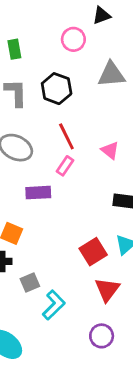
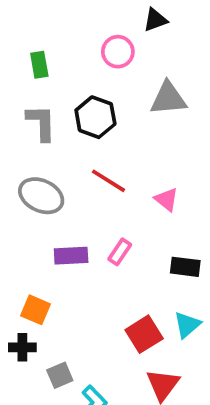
red line: (66, 136) -> (109, 181), turned -32
pink rectangle: (65, 166) -> (120, 252), moved

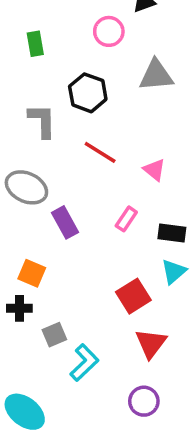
gray L-shape: (41, 123) -> (42, 121), moved
gray ellipse: (41, 196) -> (26, 187), moved
pink rectangle: (120, 252) -> (126, 219), moved
purple rectangle: (71, 256) -> (65, 222), turned 64
cyan triangle: (187, 325) -> (174, 272), moved

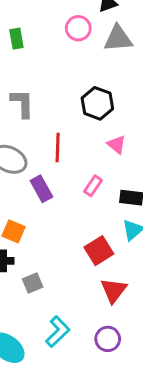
gray triangle: (156, 75) -> (118, 39), moved
black hexagon: (88, 93) -> (97, 103), moved
red line: (100, 152) -> (58, 148), moved, turned 60
cyan L-shape: (84, 363) -> (58, 332), moved

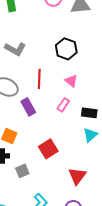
gray L-shape: (22, 103) -> (15, 49), turned 120
pink triangle: (117, 145) -> (71, 81), moved
red square: (99, 251) -> (48, 149), moved

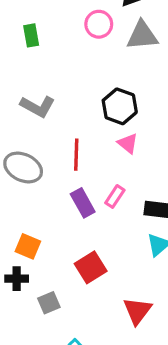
pink triangle: (71, 81) -> (128, 143), moved
purple rectangle: (28, 107) -> (83, 203), moved

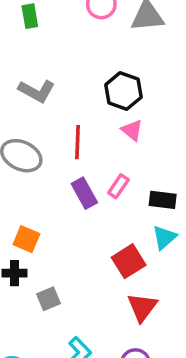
red square: (91, 267) -> (129, 261), moved

